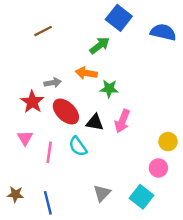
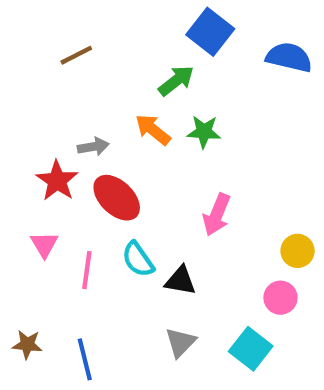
orange arrow: (86, 73) -> (153, 130), turned 30
green star: (109, 89) -> (204, 132), moved
black triangle: (95, 122) -> (180, 281), moved

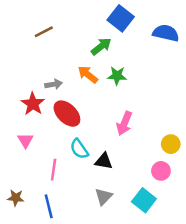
pink line: (87, 270) -> (54, 170), moved

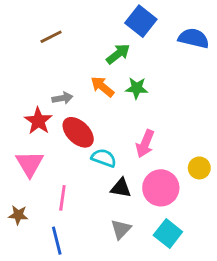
pink triangle: (25, 140) -> (30, 164), size x1.5
cyan semicircle: (79, 149) -> (104, 158), moved, turned 145
pink circle: (161, 171) -> (161, 188), moved, size x1.6
brown star: (16, 198) -> (18, 215), moved

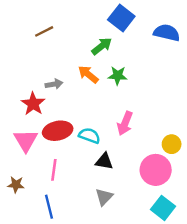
red ellipse: (78, 132) -> (58, 131), moved, turned -56
pink circle: (161, 188) -> (156, 170), moved
cyan square: (168, 234) -> (163, 208), moved

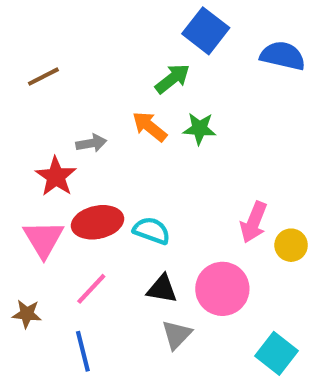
brown line: (44, 31) -> (43, 77), moved
pink arrow: (125, 123) -> (254, 222), moved
black triangle: (104, 161) -> (162, 289), moved
pink line: (54, 170) -> (91, 289), turned 35
pink circle: (156, 170) -> (222, 289), moved

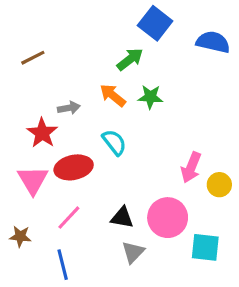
cyan semicircle: (152, 231) -> (114, 142), moved, turned 32
cyan square: (276, 353) -> (205, 247), moved, turned -32

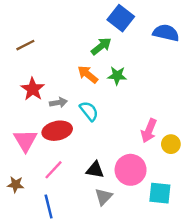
gray arrow: (69, 108) -> (58, 103), moved
red star: (42, 133) -> (33, 89), moved

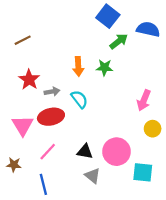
green arrow: (101, 46) -> (119, 41), moved
orange arrow: (88, 74) -> (78, 66), turned -132
pink arrow: (149, 131) -> (144, 100), moved
gray triangle: (104, 197) -> (92, 176), turned -35

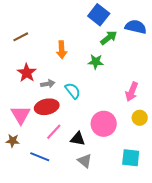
orange arrow: (78, 66) -> (62, 50), moved
pink line: (48, 152) -> (54, 132), moved
pink circle: (117, 152) -> (104, 124), moved
brown star: (14, 165) -> (13, 141), moved
blue line: (43, 184) -> (40, 157), moved, turned -54

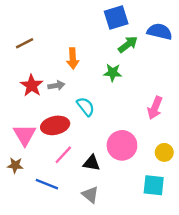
blue square: (99, 15) -> (116, 17), turned 35
gray arrow: (48, 84) -> (56, 86), moved
yellow circle: (140, 118) -> (164, 152), moved
gray triangle: (85, 161) -> (90, 195), moved

